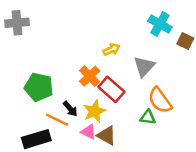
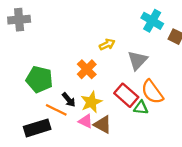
red rectangle: (111, 89) -> (126, 95), moved

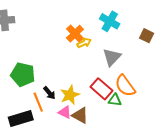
cyan cross: (152, 21) -> (110, 21), moved
orange cross: (87, 69) -> (75, 34), moved
orange line: (56, 110) -> (38, 102), turned 42

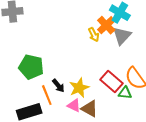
orange cross: (75, 34) -> (106, 25), moved
yellow arrow: (84, 43) -> (94, 35), turned 88
gray triangle: (112, 57) -> (122, 36), moved

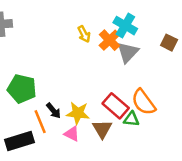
yellow arrow: (94, 35) -> (84, 34), moved
yellow star: (79, 88) -> (78, 113), turned 30
brown triangle: (90, 109) -> (102, 129), moved, turned 30

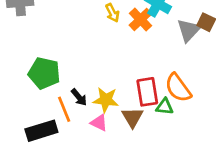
gray triangle: (128, 52) -> (189, 30), moved
red rectangle: (116, 106) -> (147, 92), turned 40

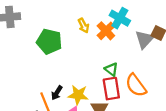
green pentagon: (44, 73) -> (49, 42), moved
black arrow: (79, 97) -> (57, 93), turned 72
green triangle: (165, 107) -> (111, 69), moved, turned 32

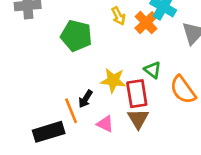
red rectangle: (111, 89) -> (137, 94), moved
yellow star: (78, 95) -> (113, 80), moved

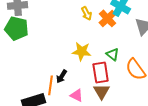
green pentagon: (76, 36) -> (17, 28), moved
yellow star: (113, 80) -> (82, 51), moved
orange line: (71, 111) -> (51, 85), turned 30

